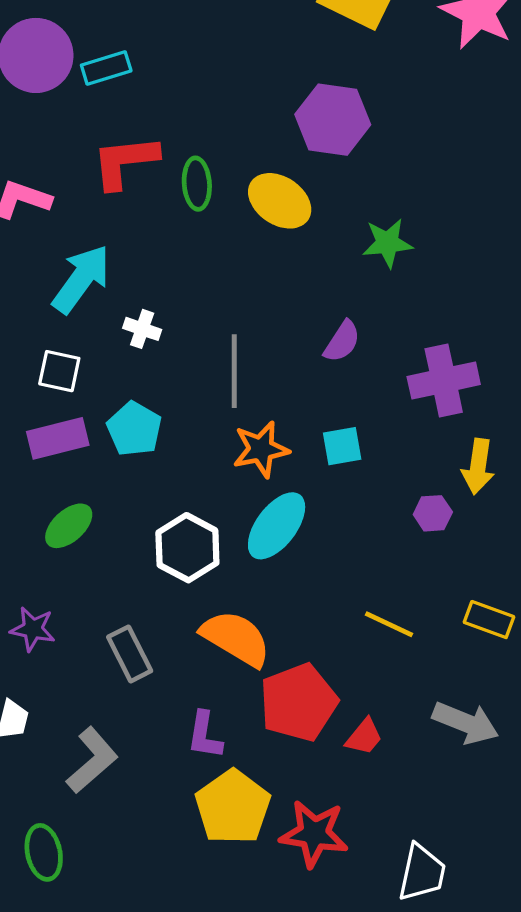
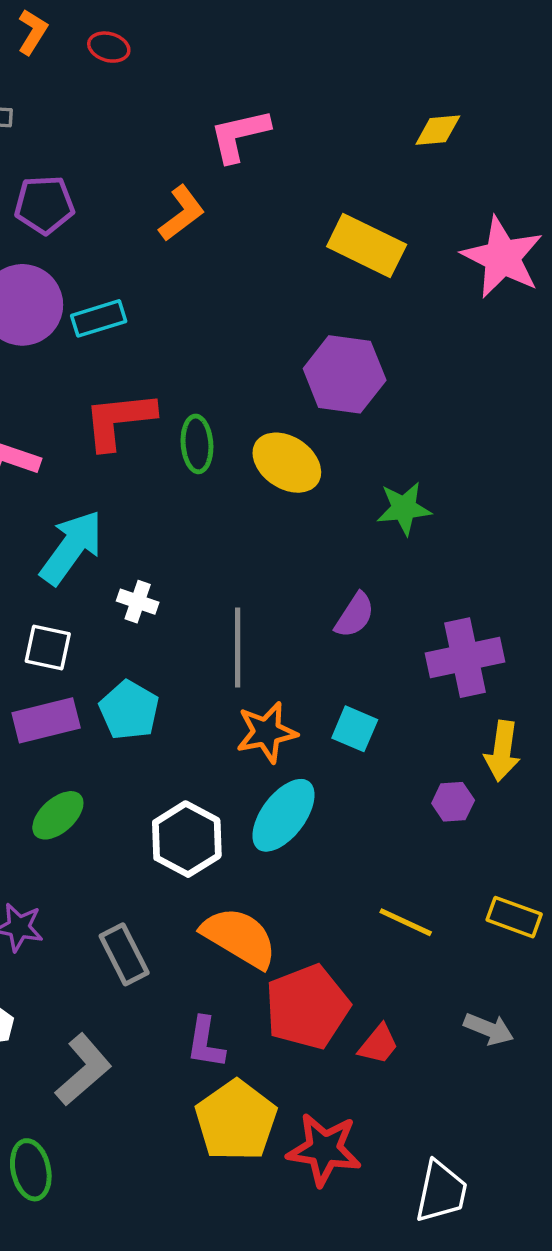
cyan square: (342, 446) -> (355, 729), turned 33
gray arrow: (466, 723) -> (489, 1029), size x0.7

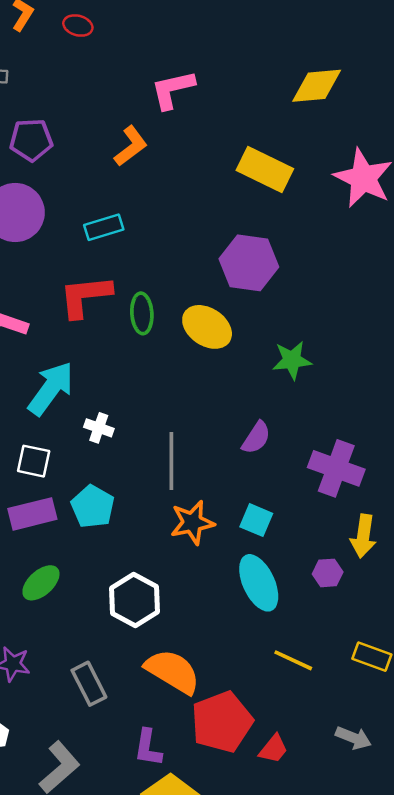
yellow diamond: (438, 130) -> (317, 86), size x1.5
cyan rectangle: (99, 318) -> (104, 227), moved
purple cross: (465, 658) -> (336, 468), turned 32
cyan ellipse: (283, 815) -> (259, 583), moved, turned -62

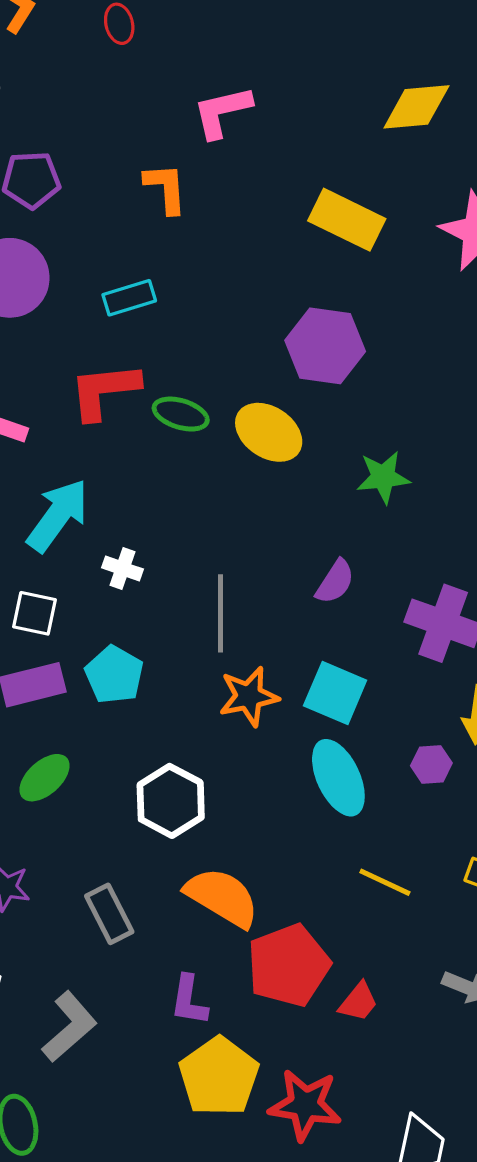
red ellipse: (78, 26) -> (119, 24), moved, turned 60
orange L-shape: (131, 146) -> (166, 188), turned -57
green ellipse: (142, 313) -> (181, 414), turned -69
cyan square: (256, 520) -> (335, 693), size x1.4

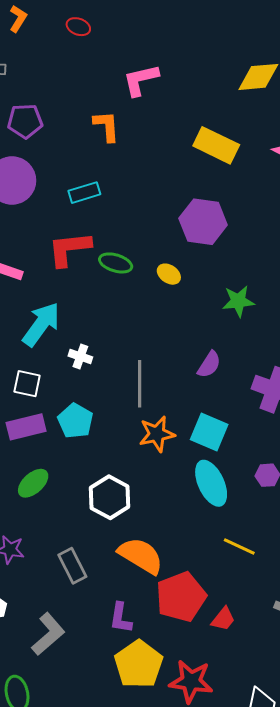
red ellipse: (119, 24) -> (78, 27), turned -55
yellow ellipse: (269, 432) -> (169, 274), size x0.6

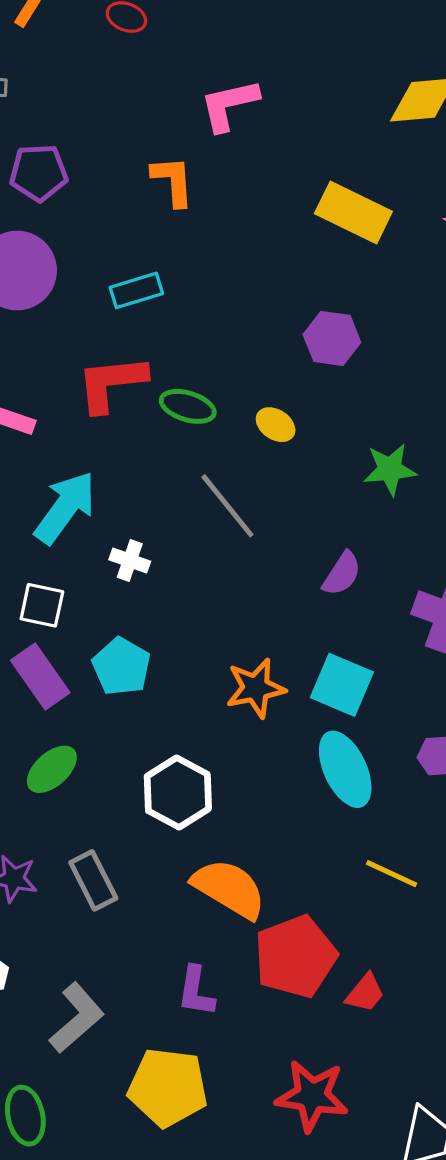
purple hexagon: (203, 222) -> (332, 338), size x0.7
gray line: (140, 384) -> (228, 506), moved, turned -39
purple rectangle: (26, 427) -> (40, 676), turned 69
gray rectangle: (72, 566) -> (93, 880), moved
yellow pentagon: (139, 664) -> (168, 1087), moved, turned -30

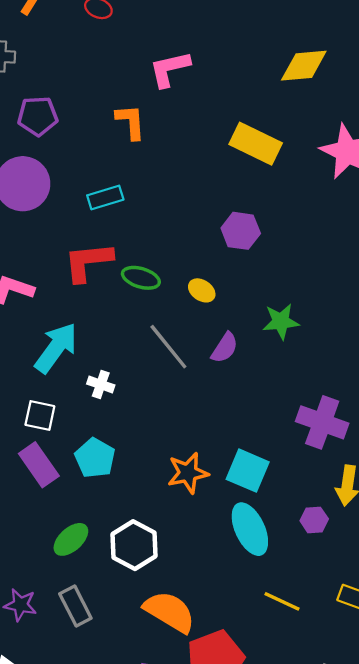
purple semicircle: (342, 574) -> (225, 348), moved
green ellipse: (52, 769) -> (71, 539), moved

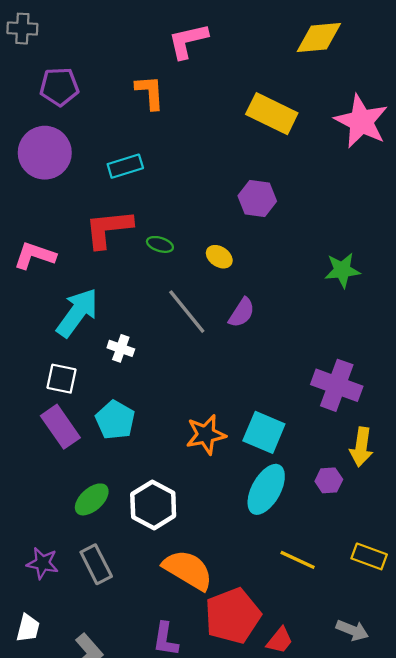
green ellipse: (141, 278) -> (160, 244), size x0.7
green star: (281, 321) -> (342, 270), moved
cyan ellipse: (250, 529) -> (266, 489), turned 54

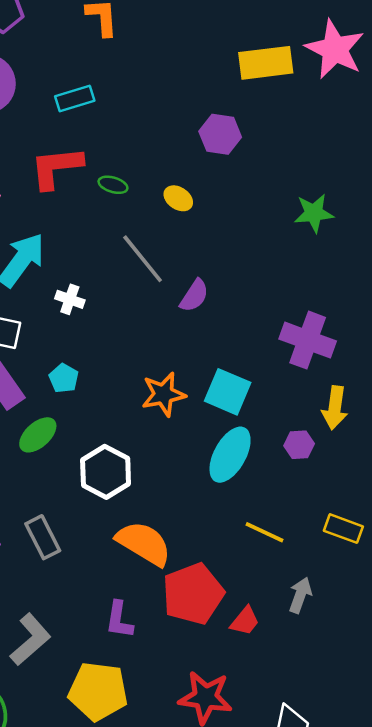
yellow rectangle: (272, 114) -> (266, 63), moved, turned -33
purple semicircle: (242, 313) -> (194, 296), moved
cyan pentagon: (115, 420) -> (64, 378), size x0.7
green ellipse: (92, 499) -> (38, 435), moved
gray arrow: (352, 630) -> (300, 595), moved, turned -92

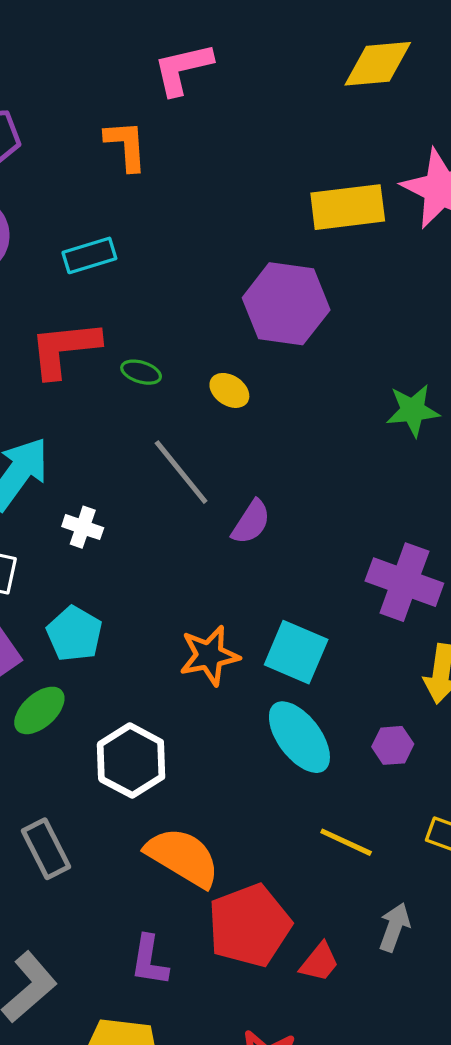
purple hexagon: (220, 134) -> (286, 304), size x1.5
cyan pentagon: (64, 378) -> (74, 634), size x1.4
purple hexagon: (299, 445) -> (393, 745), moved
cyan ellipse: (230, 455) -> (299, 737), turned -66

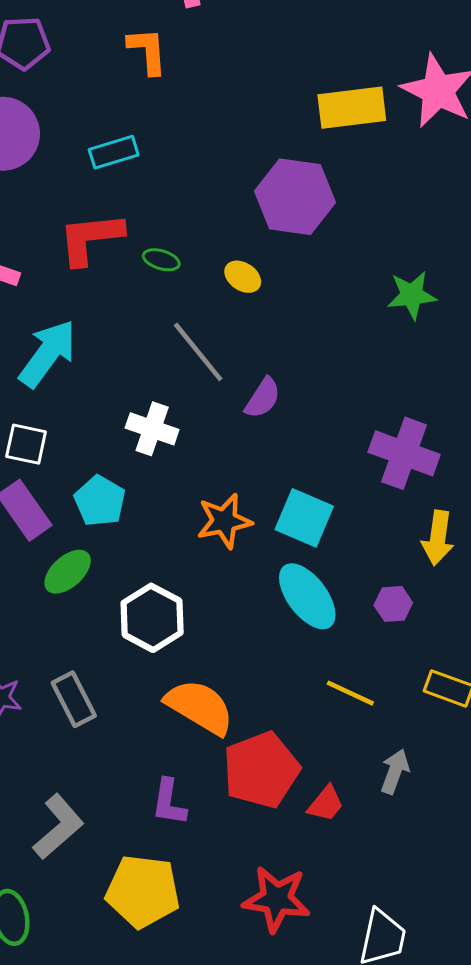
white cross: (83, 527) -> (152, 429), moved, size x1.4

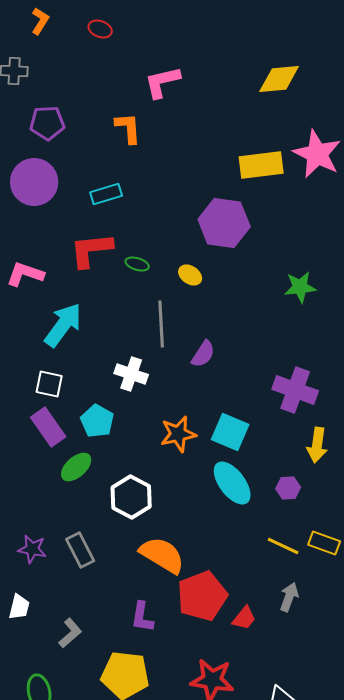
gray line: (198, 352) -> (161, 324), turned 36
yellow line: (350, 693) -> (283, 546), moved
gray L-shape: (58, 827) -> (70, 633), size x0.7

